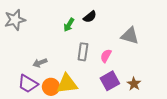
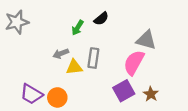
pink semicircle: (106, 56) -> (134, 63), moved, size x1.6
gray arrow: (40, 63) -> (61, 54), moved
yellow triangle: (67, 84) -> (74, 67), moved, size x0.7

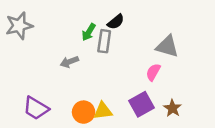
gray rectangle: (93, 58) -> (104, 41), moved
pink semicircle: (134, 63) -> (153, 72), size x0.6
yellow triangle: (74, 67) -> (103, 111), moved
orange circle: (57, 97) -> (84, 112), moved

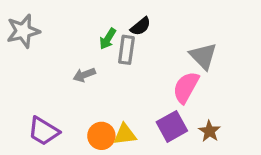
gray triangle: (167, 46) -> (203, 56), turned 30
pink semicircle: (153, 72) -> (186, 87), size x1.5

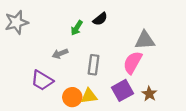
gray rectangle: (126, 50) -> (93, 65), moved
gray triangle: (203, 56) -> (145, 40), turned -50
purple trapezoid: (44, 131) -> (42, 80), moved

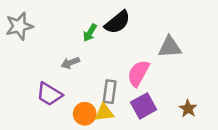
black semicircle: (100, 19) -> (117, 22), size x1.5
pink semicircle: (133, 63) -> (138, 73), moved
gray rectangle: (93, 65) -> (110, 92), moved
brown star: (149, 94) -> (188, 109), moved

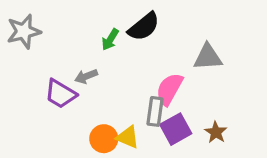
gray rectangle: (110, 92) -> (155, 111), moved
purple trapezoid: (49, 94) -> (61, 94), moved
brown star: (188, 109) -> (216, 132), moved
yellow triangle: (104, 112) -> (128, 137), turned 30

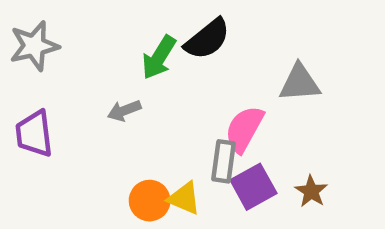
green arrow: (110, 39) -> (159, 57), size x1.4
purple trapezoid: (61, 94) -> (34, 134), moved, turned 52

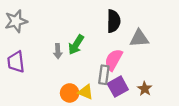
black semicircle: (207, 39) -> (114, 21), moved, turned -50
green arrow: (159, 57) -> (76, 45), moved
gray arrow: (124, 111) -> (58, 51), turned -72

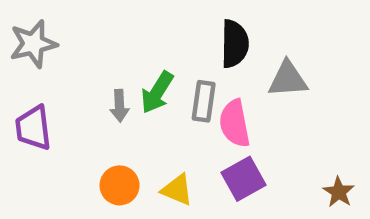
pink semicircle: (114, 60) -> (235, 123), turned -40
gray rectangle: (104, 75) -> (204, 101), moved
brown star: (145, 89) -> (339, 192), moved
orange circle: (70, 93) -> (120, 185), moved

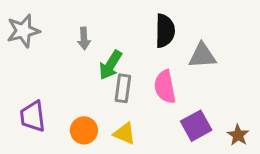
gray rectangle: (204, 101) -> (123, 88), moved
gray arrow: (120, 106) -> (84, 39), moved
purple trapezoid: (33, 128) -> (33, 116), moved
purple square: (243, 179) -> (196, 126), moved

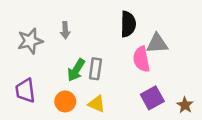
gray star: (23, 31) -> (30, 41), moved
green arrow: (110, 65) -> (76, 70), moved
pink semicircle: (165, 87) -> (141, 59), moved

